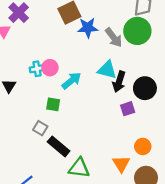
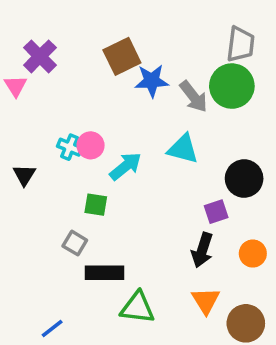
cyan cross: (37, 69) -> (70, 147), turned 32
black arrow: (119, 82) -> (202, 250), moved
black rectangle: (59, 146) -> (105, 273), turned -40
orange circle: (143, 146) -> (253, 254), moved

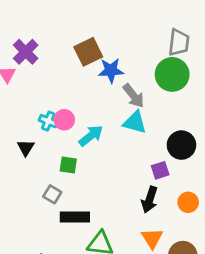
gray arrow: (193, 97) -> (134, 96), moved
black triangle: (24, 175) -> (26, 148), moved

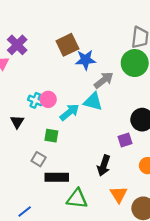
gray arrow: (134, 96) -> (104, 80), turned -90
cyan triangle: (135, 122) -> (93, 101), moved
black arrow: (149, 200) -> (104, 166), moved

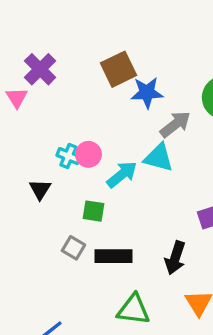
black rectangle: (57, 177) -> (113, 256), moved

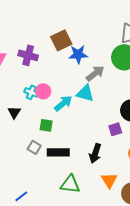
purple cross: (40, 69) -> (28, 55), moved, turned -30

